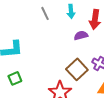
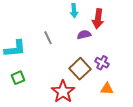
gray line: (45, 13) -> (48, 38), moved

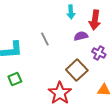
purple cross: (102, 63) -> (99, 53), moved

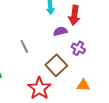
gray line: (45, 39) -> (24, 46), moved

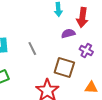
brown square: (56, 65) -> (64, 67), turned -30

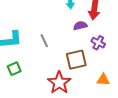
brown square: (64, 67) -> (76, 60), turned -30

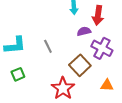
purple cross: (98, 43) -> (102, 48), size x1.5
brown square: (76, 60) -> (80, 65), turned -30

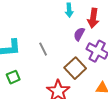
purple semicircle: (84, 31) -> (79, 34), turned -48

